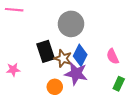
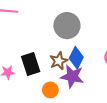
black rectangle: (46, 51) -> (31, 64), moved
brown star: (63, 58) -> (59, 61), turned 30

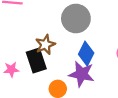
brown star: (59, 61) -> (45, 45), moved

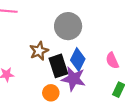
black rectangle: (36, 60) -> (58, 66), moved

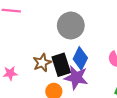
brown star: (39, 51) -> (42, 63), moved

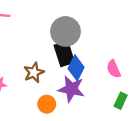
black rectangle: (61, 65) -> (64, 54), moved

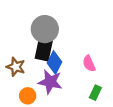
black rectangle: (64, 54) -> (44, 50), turned 30
brown star: (34, 73) -> (16, 67), turned -30

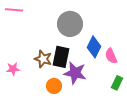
black rectangle: (44, 50) -> (61, 57), moved
blue diamond: (55, 62) -> (94, 47), moved

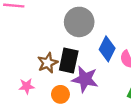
brown star: (43, 59) -> (48, 63), turned 30
pink star: (13, 69) -> (27, 86), moved

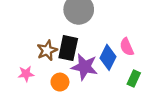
blue diamond: (107, 49) -> (108, 57), moved

